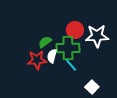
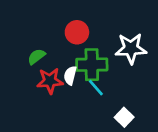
red circle: (75, 30) -> (77, 32), moved
green semicircle: (45, 42) -> (36, 57), moved

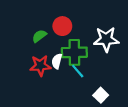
green semicircle: (36, 57) -> (39, 36), moved

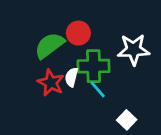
green semicircle: (39, 36) -> (49, 45), size x1.6
red star: (40, 66) -> (51, 83), turned 30

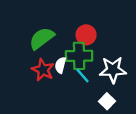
red circle: (78, 33) -> (86, 35), moved
white star: (134, 50) -> (113, 70), moved

